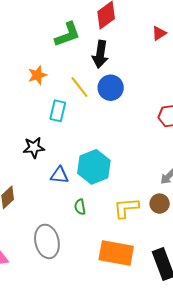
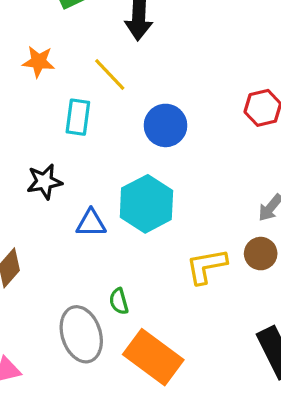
orange star: (37, 75) -> (39, 62), turned 30
blue circle: (111, 88) -> (165, 125), moved
green semicircle: (80, 207) -> (119, 301), moved
orange rectangle: (116, 253) -> (153, 357), moved, turned 32

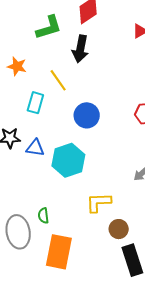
blue triangle: (91, 223) -> (35, 148), moved
brown circle: (261, 254) -> (119, 229), moved
orange rectangle: (153, 357) -> (59, 252), turned 56

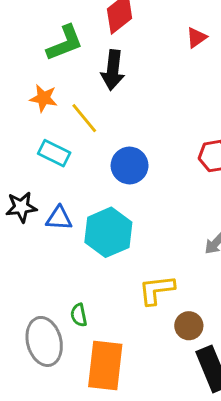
orange star: (17, 66) -> (44, 98), moved
cyan rectangle: (35, 103) -> (54, 153), turned -75

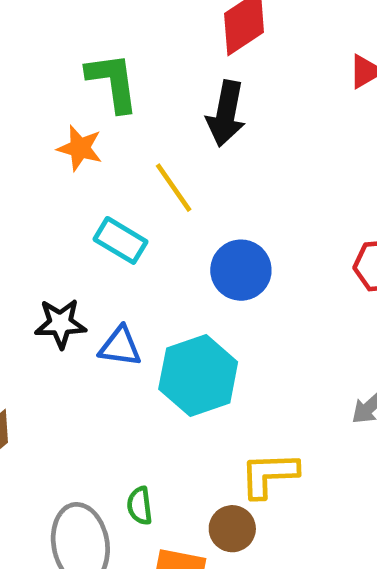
green L-shape: (65, 43) -> (113, 82), moved, turned -81
orange star: (44, 98) -> (80, 148), moved
brown circle: (189, 326) -> (232, 529), moved

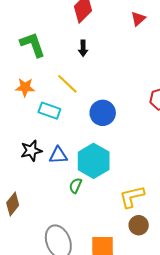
black arrow: (226, 114) -> (83, 48), size x0.6
orange star: (80, 148) -> (25, 87), moved
green semicircle: (140, 506) -> (75, 186), moved, turned 42
brown circle: (232, 529) -> (139, 225), moved

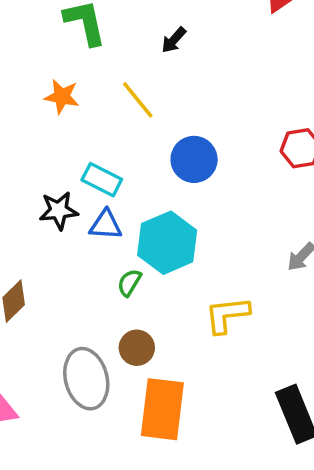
black arrow: (83, 48) -> (174, 40), turned 35
cyan rectangle: (49, 111) -> (102, 180), moved
brown circle: (139, 225) -> (137, 348), moved

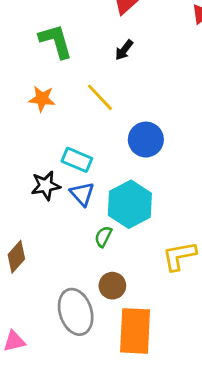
blue triangle: (106, 225) -> (82, 194), turned 48

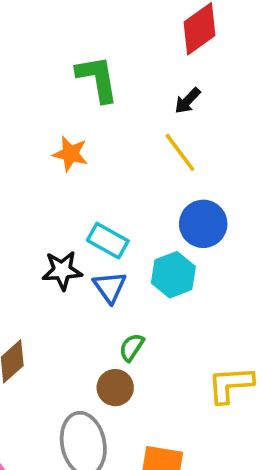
yellow line: (100, 97) -> (180, 152), moved
cyan hexagon: (130, 204) -> (173, 275), moved, size x0.7
brown circle: (112, 286) -> (115, 388), moved

